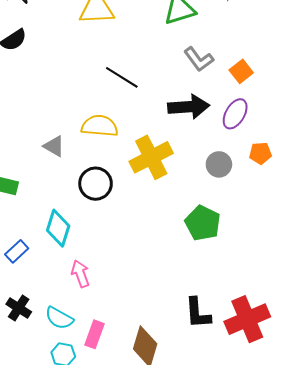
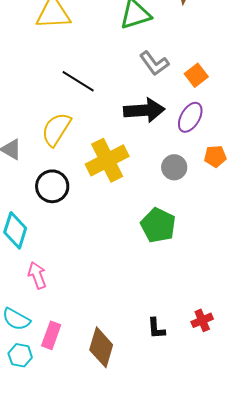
yellow semicircle: (100, 126) -> (56, 129), turned -63
black L-shape: (198, 313) -> (156, 328), moved, size x0.7
red cross: (247, 319) -> (202, 320), size x0.5

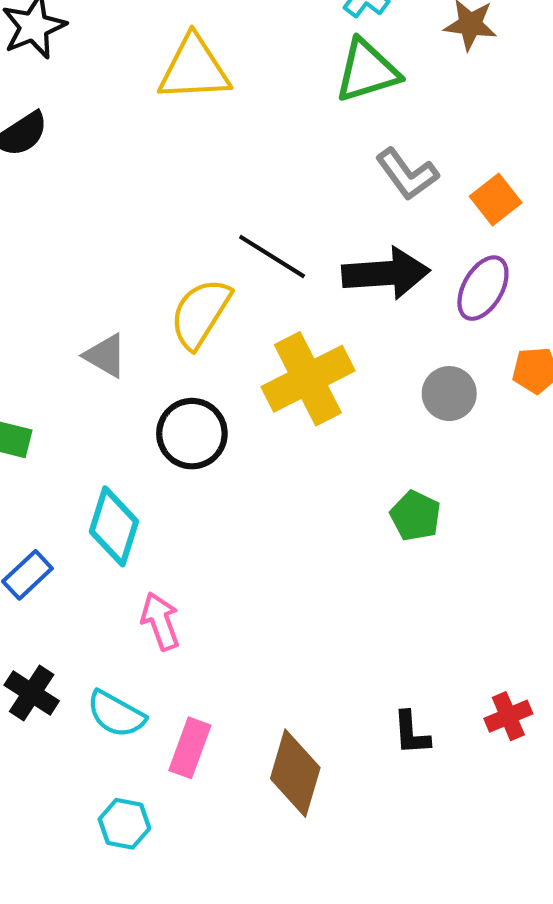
black line: (78, 81) -> (272, 256), moved
green pentagon: (158, 225) -> (415, 516), size x0.7
cyan hexagon: (20, 355) -> (124, 824), moved

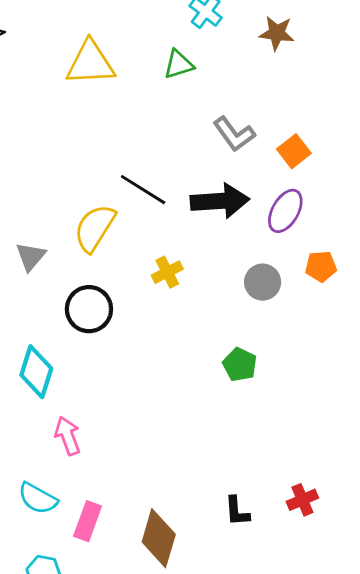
green triangle: (367, 71) -> (179, 64), moved, size x0.7
gray triangle: (105, 356) -> (31, 256), turned 40
yellow cross: (308, 379) -> (167, 272), size x0.5

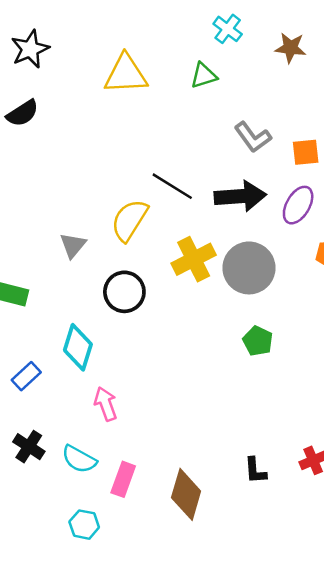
orange square: (294, 151) -> (306, 152), turned 32
yellow cross: (167, 272) -> (194, 259), size x1.6
gray circle: (263, 282) -> (249, 268), moved, size x1.6

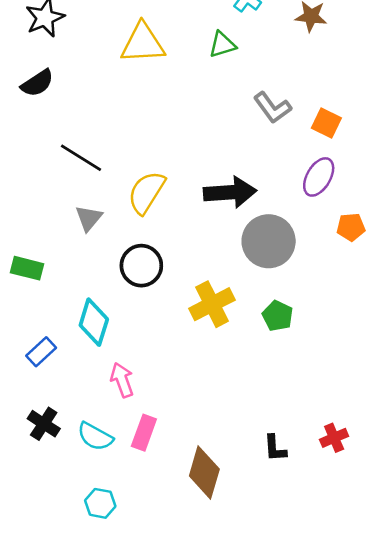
orange square: (306, 152) -> (326, 123), turned 32
black line: (172, 186) -> (81, 158), moved
black arrow: (240, 196) -> (230, 192), moved
yellow cross: (194, 259) -> (212, 304), moved
pink rectangle: (123, 479) -> (144, 433), moved

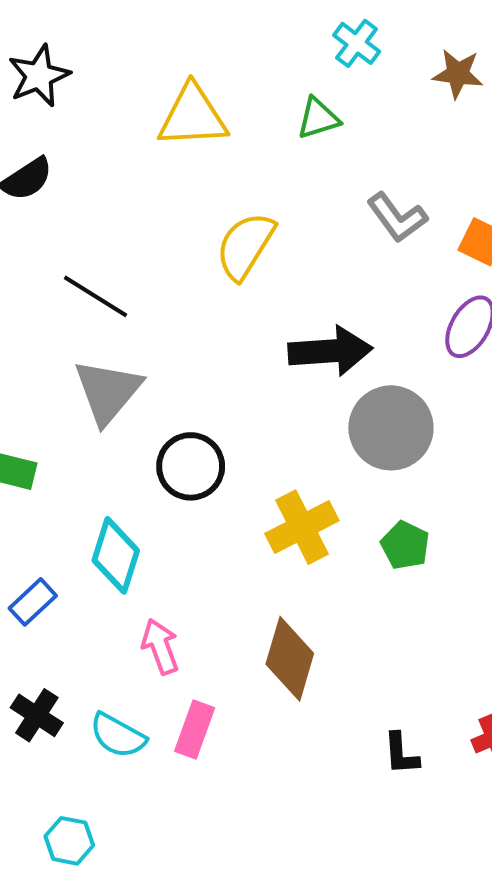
yellow semicircle: (146, 192) -> (245, 246), moved
gray triangle: (89, 218) -> (108, 392), size x1.6
brown diamond: (204, 473) -> (290, 659), moved
cyan hexagon: (100, 503) -> (69, 841), moved

